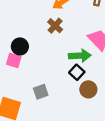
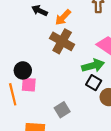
brown cross: (55, 26) -> (62, 41), size x1.5
black circle: (20, 46) -> (23, 70), moved

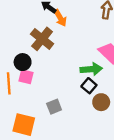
orange arrow: (63, 17) -> (60, 18), moved, turned -84
brown cross: (62, 41) -> (42, 39), moved

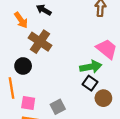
orange arrow: (60, 18) -> (21, 20), moved
pink square: (26, 77) -> (28, 103), moved

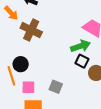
black circle: (23, 66) -> (21, 64), moved
gray square: (58, 107) -> (56, 87), turned -32

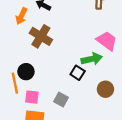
orange arrow: (11, 13) -> (21, 16), turned 63
black square: (82, 61) -> (78, 73), moved

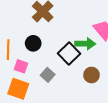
black circle: (26, 72) -> (33, 43), moved
black square: (78, 73) -> (69, 53), size x1.5

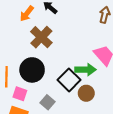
black circle: (33, 43) -> (32, 70), size x1.5
brown circle: (91, 75) -> (86, 93), moved

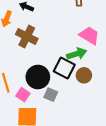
black circle: (32, 70) -> (38, 77), moved
pink square: (20, 94) -> (23, 95), turned 32

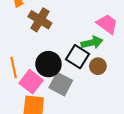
pink square: (23, 95) -> (31, 82), size x1.5
gray square: (51, 95) -> (61, 84), size x1.5

